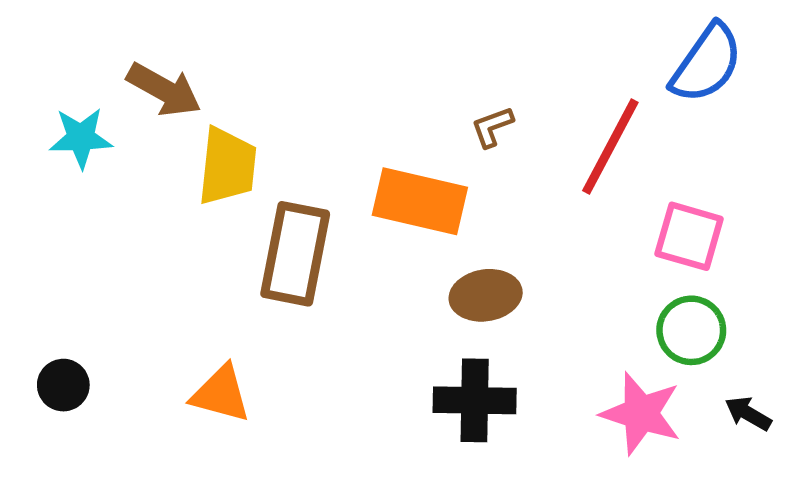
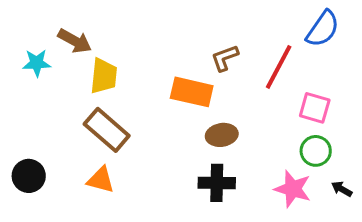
brown L-shape: (492, 127) -> (225, 58), size x1.4
brown rectangle: (295, 254) -> (107, 130), moved, turned -60
black circle: (63, 385) -> (29, 176), size x1.4

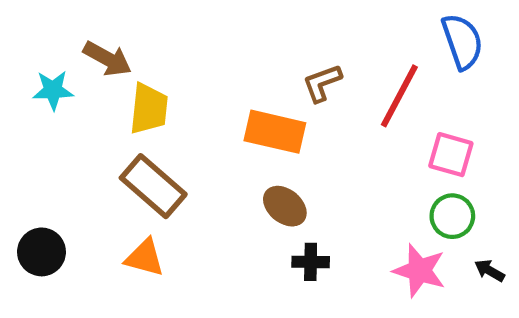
blue semicircle: (323, 29) -> (462, 42), turned -54
brown ellipse: (222, 135) -> (285, 206), moved, turned 48
black cross: (217, 183) -> (311, 262), size x0.7

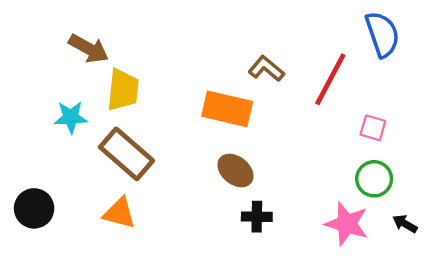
brown L-shape: (322, 83) -> (266, 69), turned 60
cyan star: (53, 90) -> (71, 117), moved
pink square: (451, 155) -> (373, 128), size x0.7

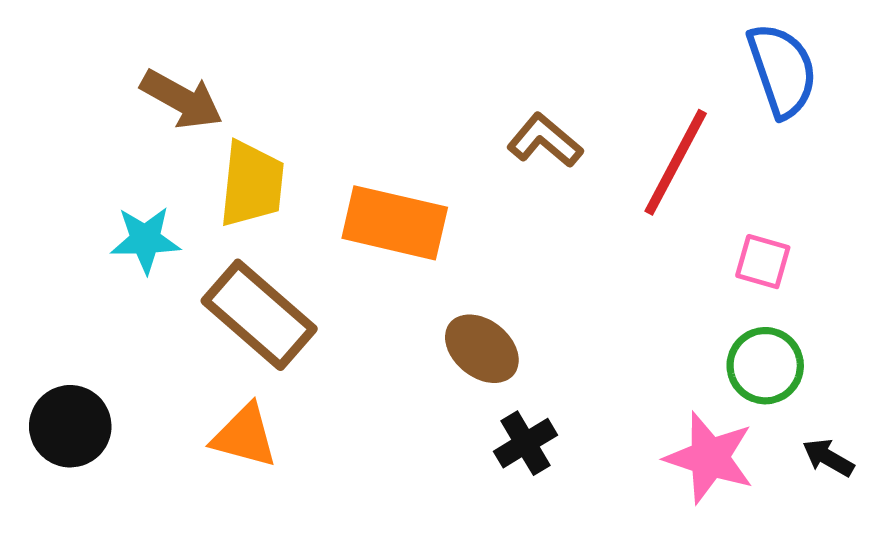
orange rectangle: (227, 109) -> (395, 223), moved
black cross: (257, 217) -> (525, 443), turned -32

